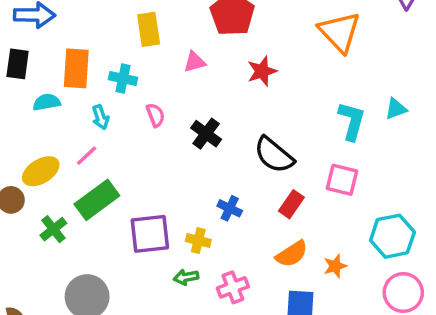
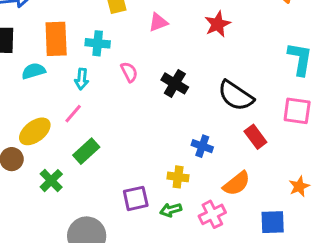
cyan arrow: (101, 117) -> (82, 79), turned 30
green rectangle: (97, 200) -> (86, 151), size x0.7
red rectangle: (291, 204) -> (255, 137), turned -65
purple square: (150, 234) -> (136, 198), moved, size x0.7
orange semicircle: (292, 254) -> (237, 183), moved

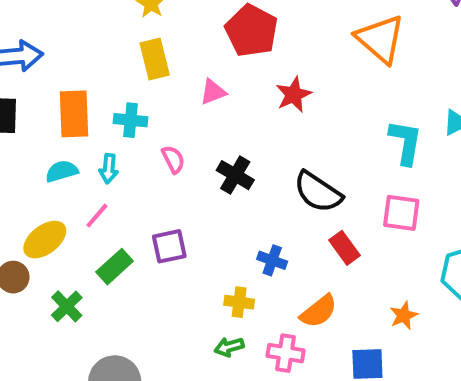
cyan semicircle: (33, 71) -> (62, 171), moved
purple square: (136, 198) -> (169, 246), moved
pink cross: (212, 214) -> (286, 353), turned 35

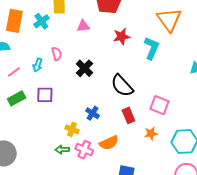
cyan cross: (131, 120) -> (41, 21), moved, turned 35
cyan L-shape: (405, 142) -> (152, 48), moved
cyan arrow: (109, 169) -> (38, 65), moved
orange star: (404, 315) -> (151, 133), moved
pink cross: (286, 353) -> (84, 150), moved

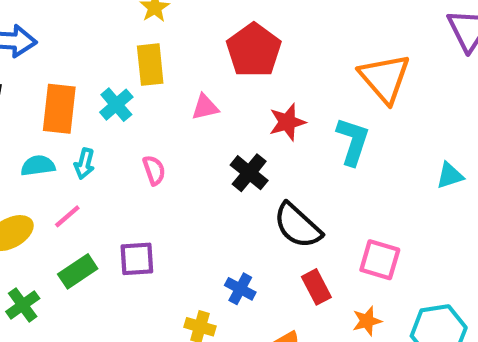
cyan arrow: (38, 65) -> (84, 164), moved
black cross: (84, 68) -> (249, 173), moved

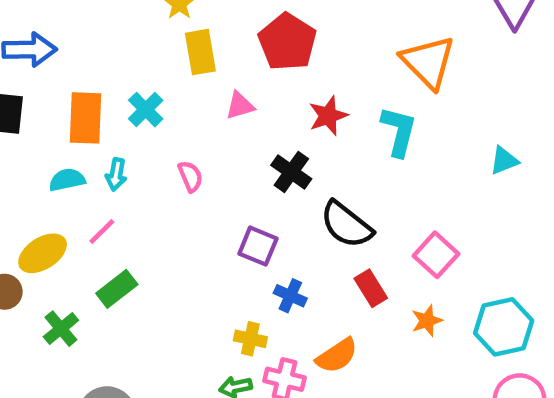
yellow rectangle: (150, 65) -> (200, 52), moved
purple square: (137, 259) -> (258, 246), moved, turned 30
pink square: (380, 260) -> (436, 255), turned 30

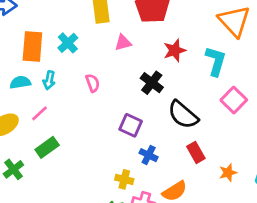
pink square: (436, 255) -> (234, 100), moved

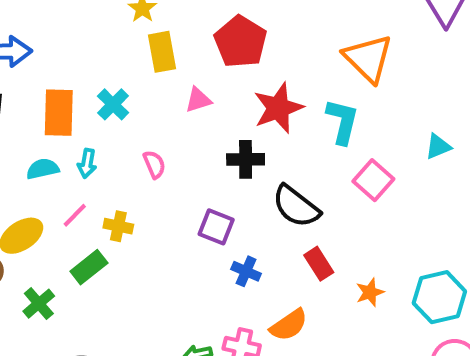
red star: (175, 50) -> (278, 108), size x1.4
black cross: (152, 83) -> (246, 159), turned -35
yellow cross: (124, 179) -> (118, 226), moved

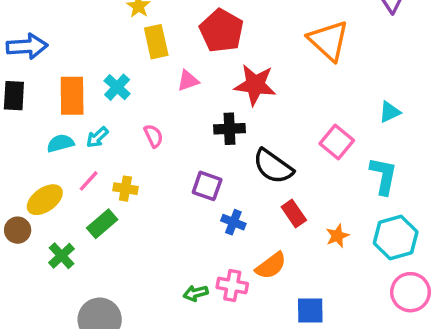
red star: (278, 108) -> (255, 85), turned 30
cyan L-shape: (342, 121) -> (383, 176), moved
cyan arrow: (87, 163) -> (97, 137), turned 40

